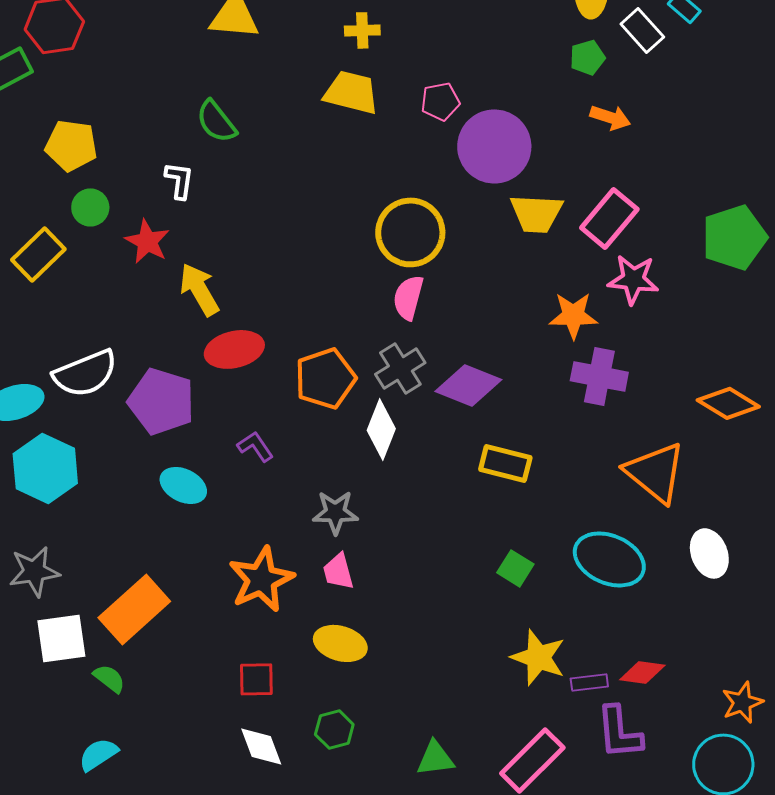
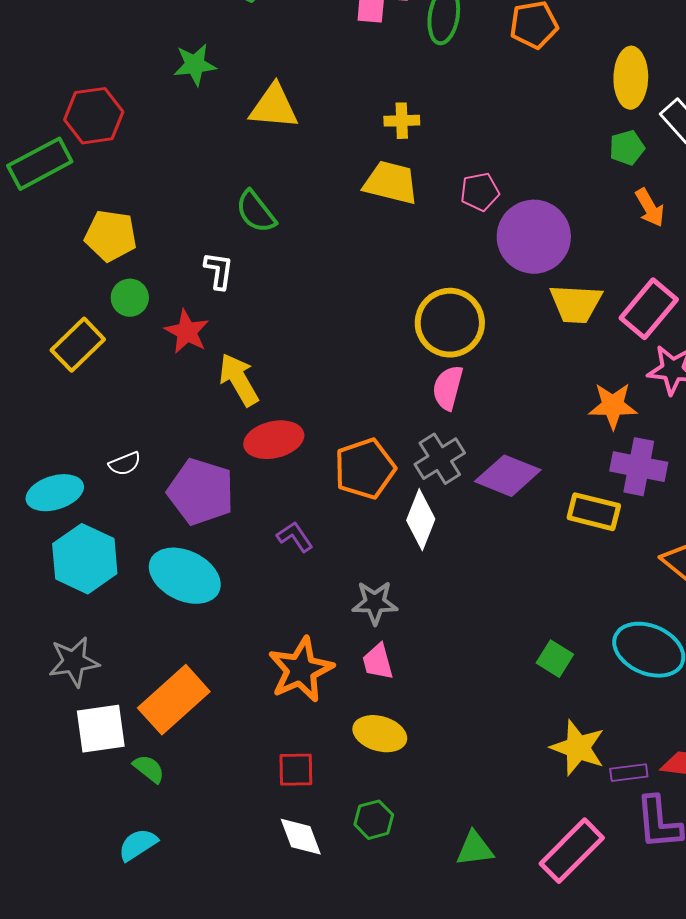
orange arrow: (610, 117) -> (650, 208), turned 42
white semicircle: (85, 373) -> (125, 464), size x0.5
yellow rectangle: (505, 463) -> (594, 512), moved
cyan ellipse: (183, 485) -> (185, 576), moved, size x1.5

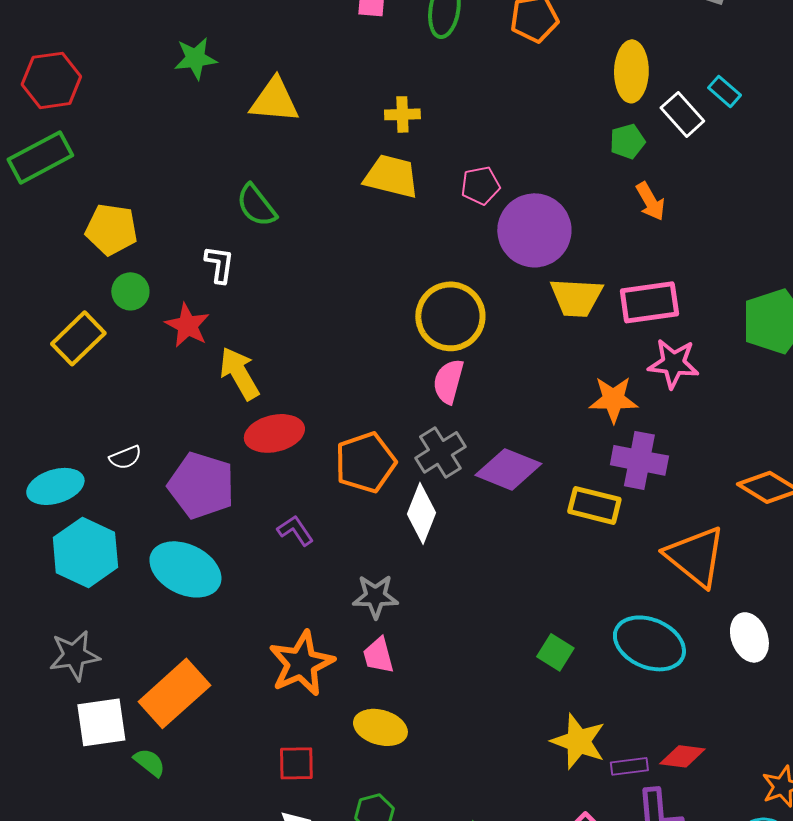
red hexagon: (94, 116) -> (51, 80), moved
pink rectangle: (649, 309) -> (649, 302), turned 42

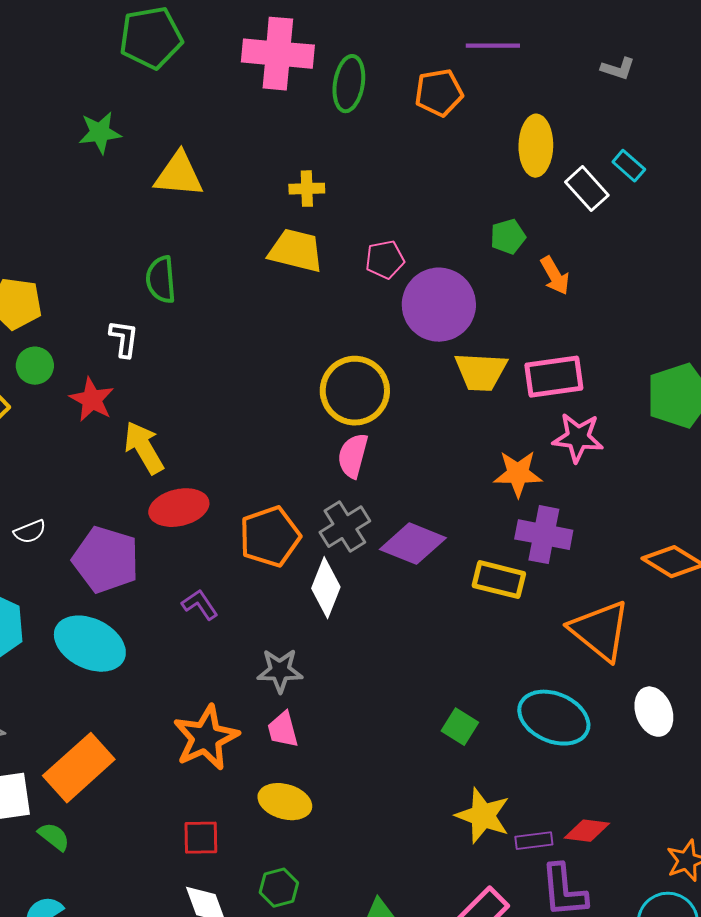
green pentagon: (627, 141) -> (508, 237), moved
green semicircle: (256, 205) -> (161, 280), turned 33

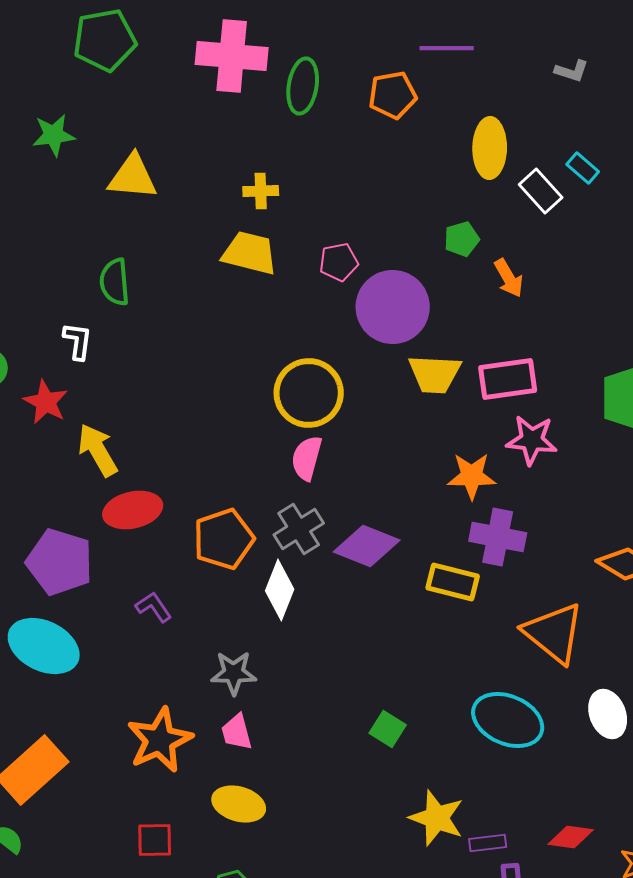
green square: (460, 727) -> (388, 729), moved
red diamond: (587, 831) -> (571, 837), moved

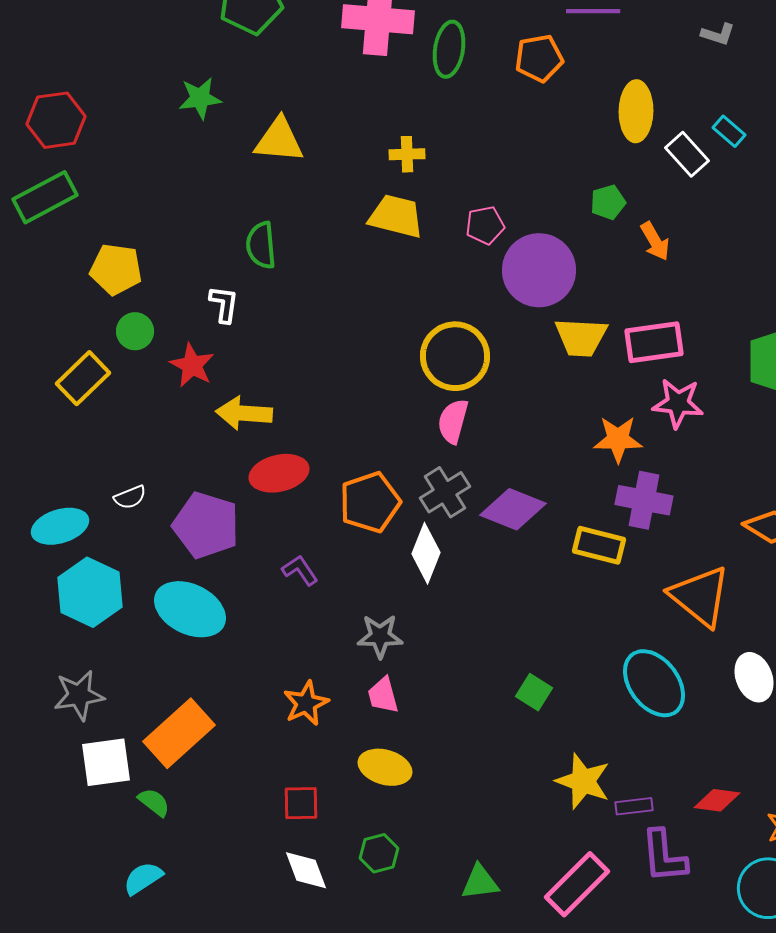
yellow arrow: (98, 450) -> (244, 413), turned -56
cyan ellipse: (508, 720) -> (654, 683), turned 30
orange star: (160, 740) -> (306, 703), size x0.7

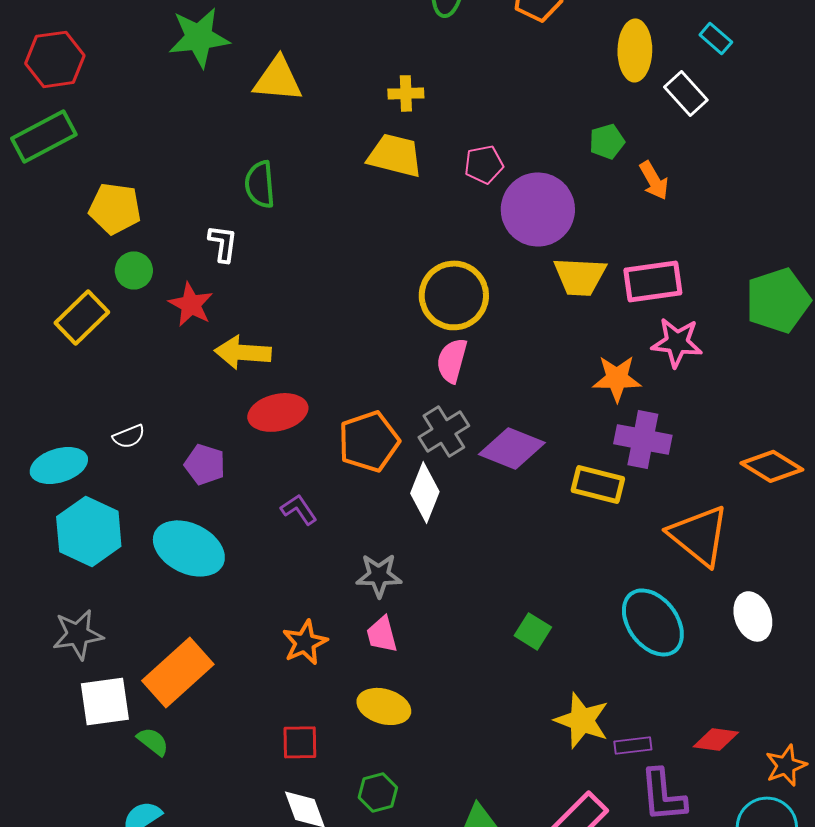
green star: (200, 98) -> (199, 37), size x1.4
cyan rectangle: (729, 131) -> (716, 38), moved
purple pentagon: (206, 525) -> (205, 464), size x0.6

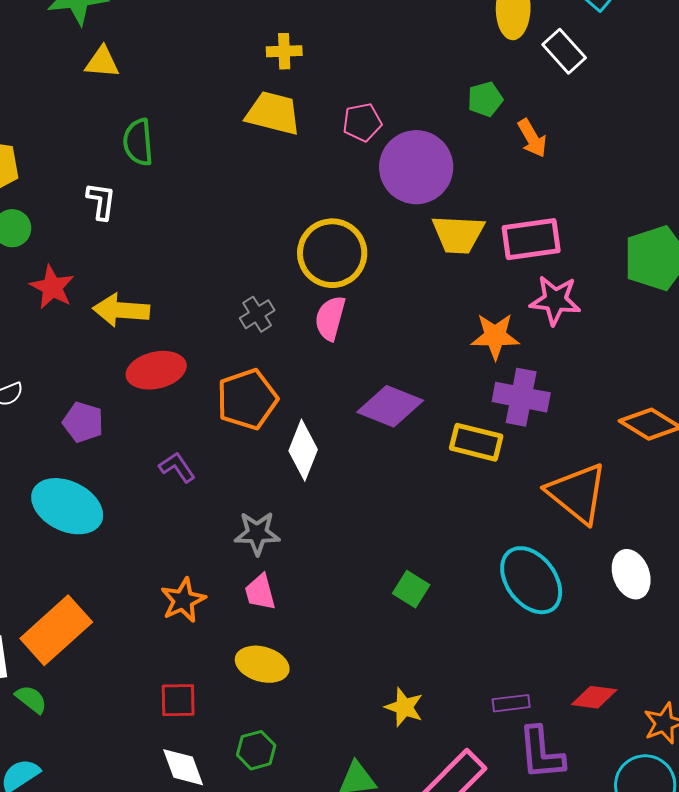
yellow triangle: (278, 79) -> (102, 62), moved, size x0.7
red star: (191, 304) -> (52, 287), moved
gray cross: (444, 431) -> (257, 314), moved, size x0.7
yellow star: (582, 720) -> (404, 707), moved, size x0.7

